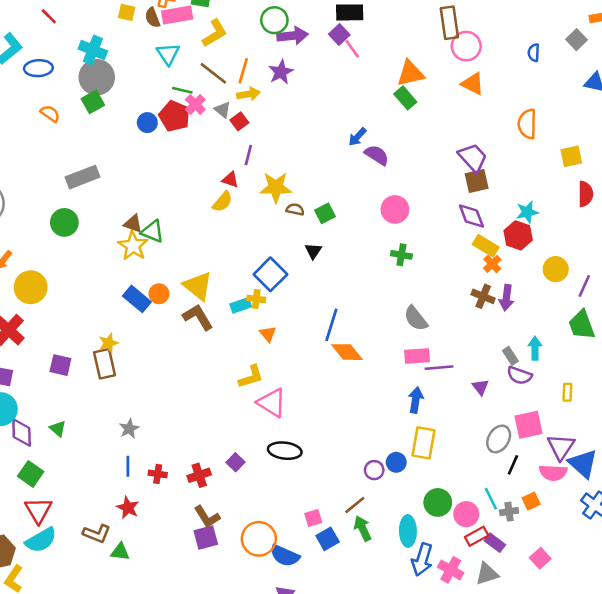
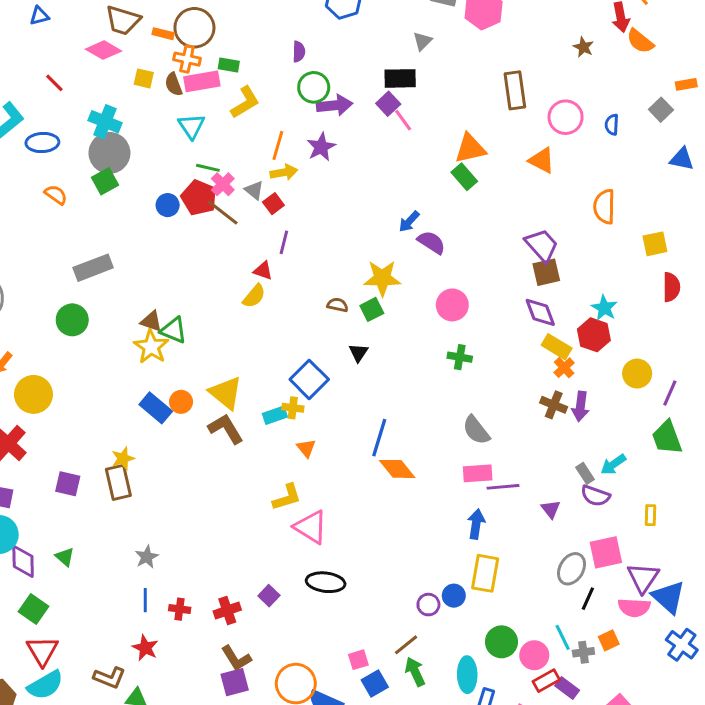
pink circle: (466, 46) -> (566, 117), moved
brown line: (213, 73) -> (223, 213), moved
yellow star: (276, 187) -> (382, 278), moved
cyan star: (527, 212) -> (604, 308), turned -30
cyan arrow: (535, 348) -> (613, 464), turned -125

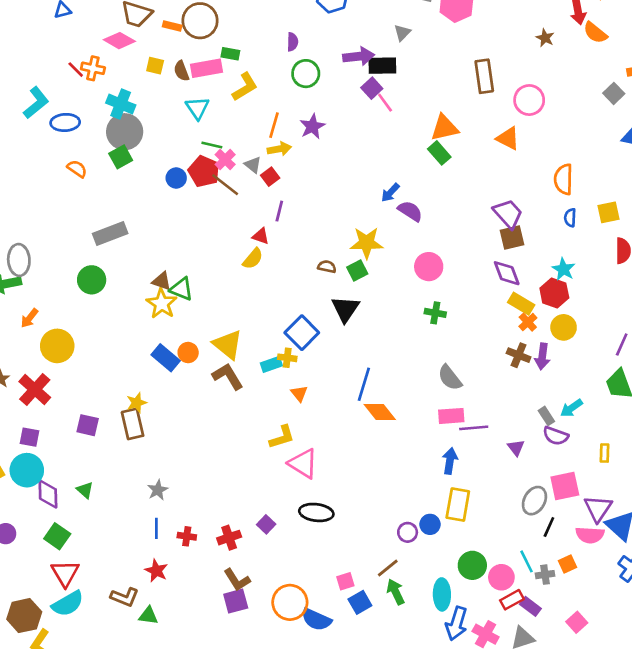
orange cross: (187, 59) -> (93, 68), moved
purple arrow: (335, 105) -> (359, 56), moved
blue semicircle: (612, 125) -> (570, 218), moved
black triangle: (358, 353) -> (345, 309), size x1.6
yellow circle: (637, 374) -> (564, 327), moved

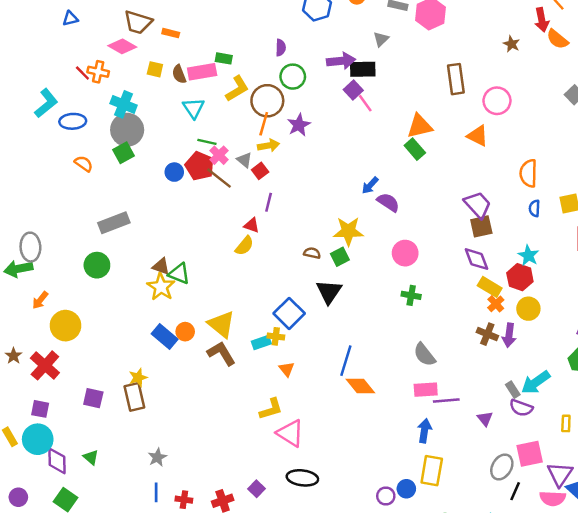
brown circle: (200, 21) -> (267, 101), moved
cyan arrow: (571, 408) -> (536, 382), size x1.4

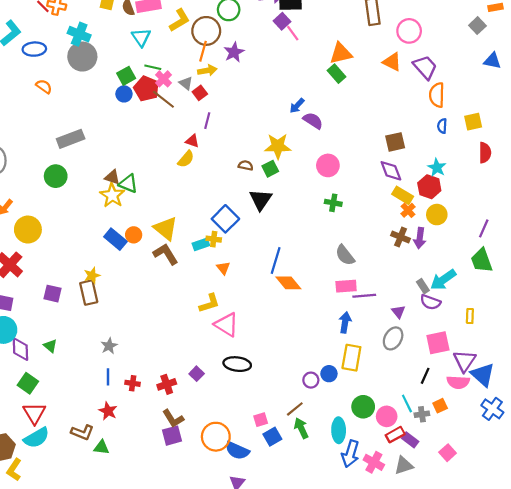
green square: (124, 153) -> (126, 76), moved
purple trapezoid: (478, 205) -> (425, 67), moved
gray ellipse: (502, 467) -> (393, 338), moved

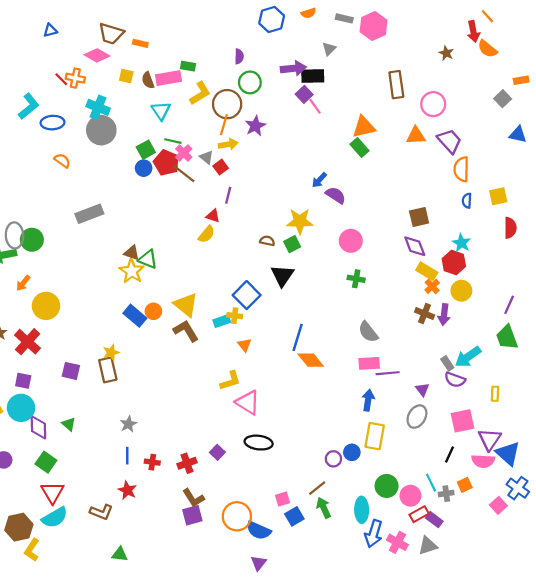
orange triangle: (392, 62) -> (416, 136), turned -30
green circle: (56, 176) -> (32, 240), moved
green triangle: (102, 447) -> (120, 554), moved
pink square: (448, 453) -> (498, 505), moved

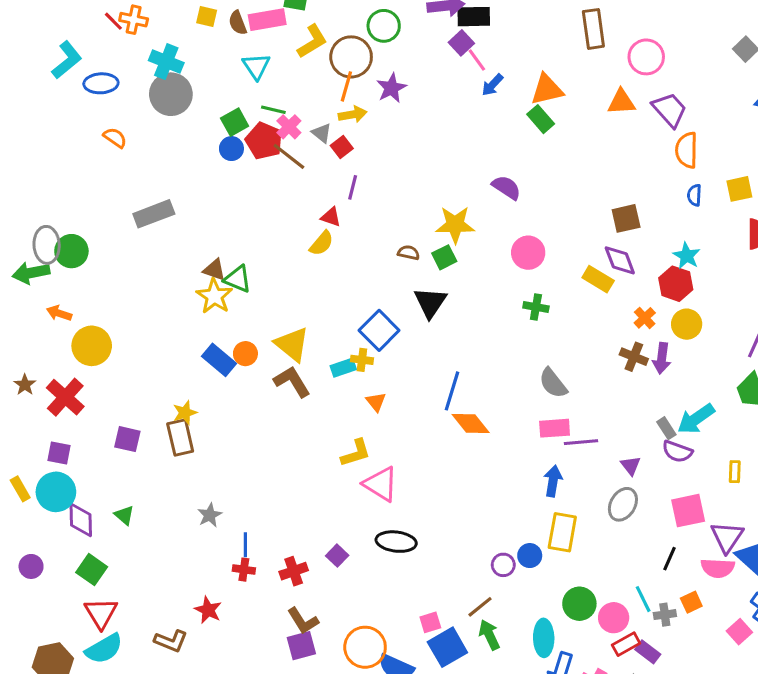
blue arrow: (319, 180) -> (492, 85), moved
yellow rectangle: (427, 271) -> (598, 279), moved
orange arrow: (23, 283) -> (59, 313), turned 70
blue line: (127, 456) -> (245, 545), moved
blue square: (294, 516) -> (447, 647), size x1.4

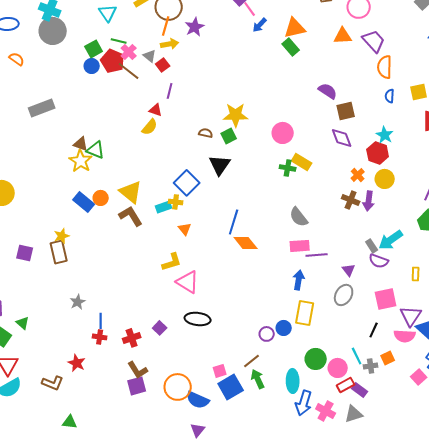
purple semicircle: (506, 187) -> (328, 91), moved
yellow rectangle: (598, 279) -> (302, 162), moved
green triangle: (124, 515) -> (23, 323), moved

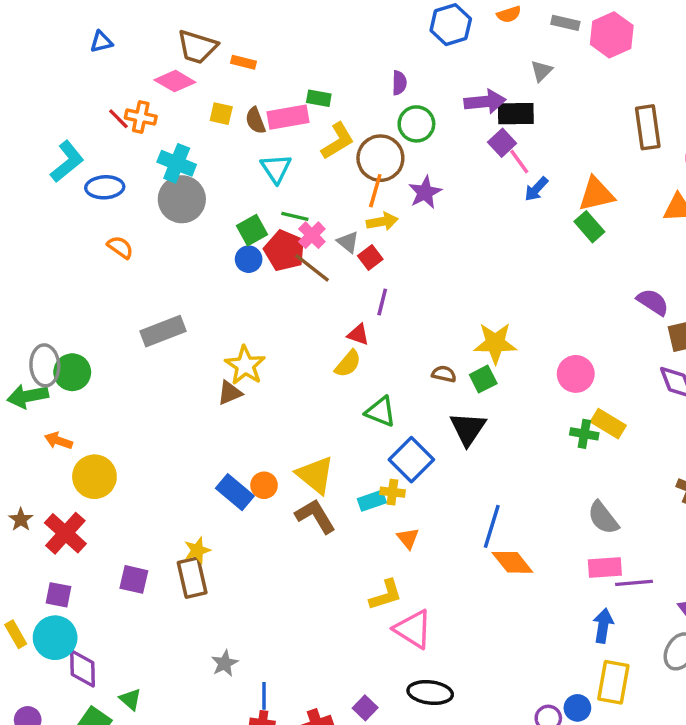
brown triangle: (81, 144) -> (230, 393), turned -42
green triangle: (96, 150) -> (380, 412), moved
yellow star: (81, 161) -> (245, 365), moved

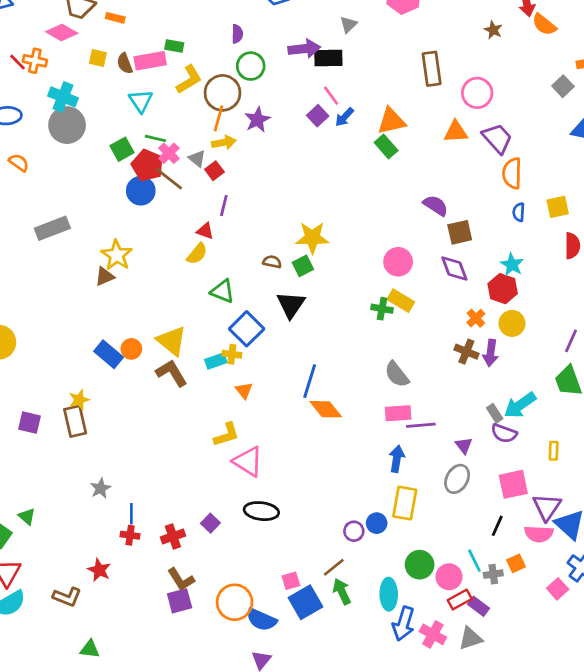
purple square: (502, 143) -> (318, 116), moved
blue circle: (249, 259) -> (141, 191), moved, size x1.4
pink circle: (576, 374) -> (398, 262), moved

